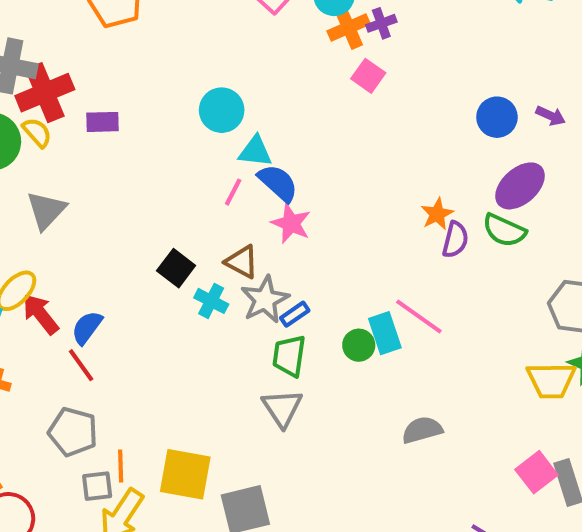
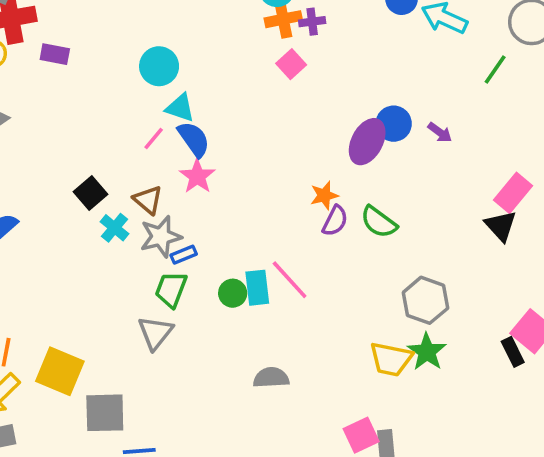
purple ellipse: (520, 186) -> (367, 142), moved, turned -33

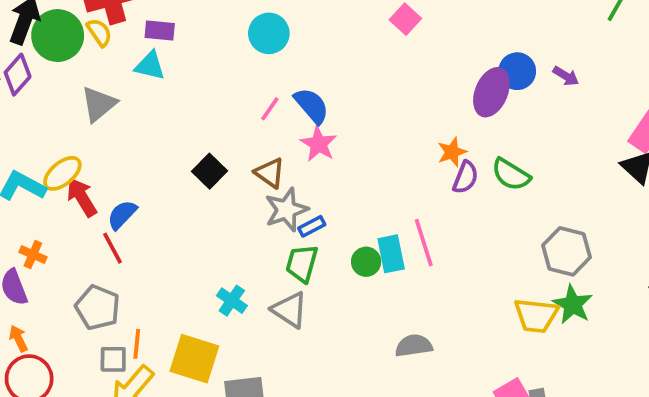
cyan triangle: (180, 108) -> (150, 66), moved
cyan cross: (115, 228) -> (232, 301), moved
pink line: (290, 280) -> (424, 243), turned 30
gray triangle: (155, 333) -> (290, 310), turned -30

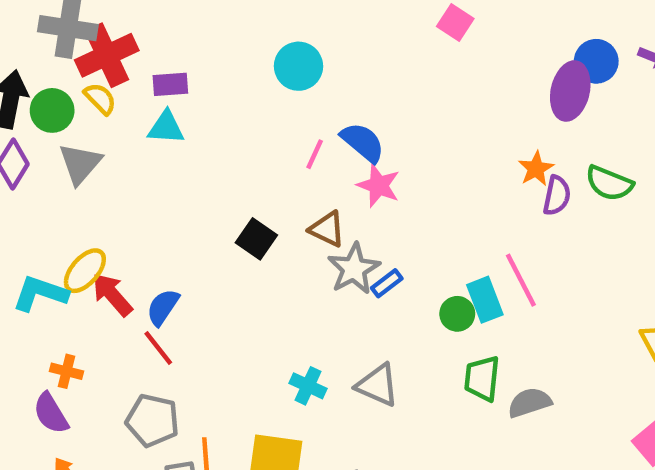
green circle: (58, 36) -> (52, 110), size x0.7
gray triangle: (99, 104) -> (80, 164), moved
green trapezoid: (302, 263) -> (482, 378), moved

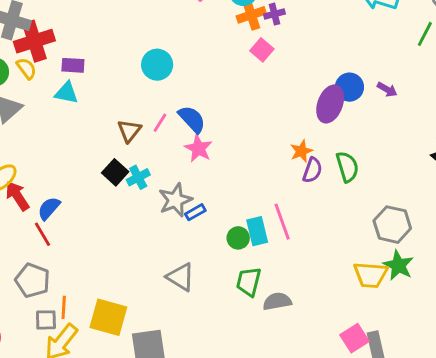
green semicircle: (609, 183) -> (347, 167), turned -136
brown triangle: (327, 229) -> (129, 131), moved, turned 35
cyan cross: (308, 386) -> (138, 177), moved, turned 30

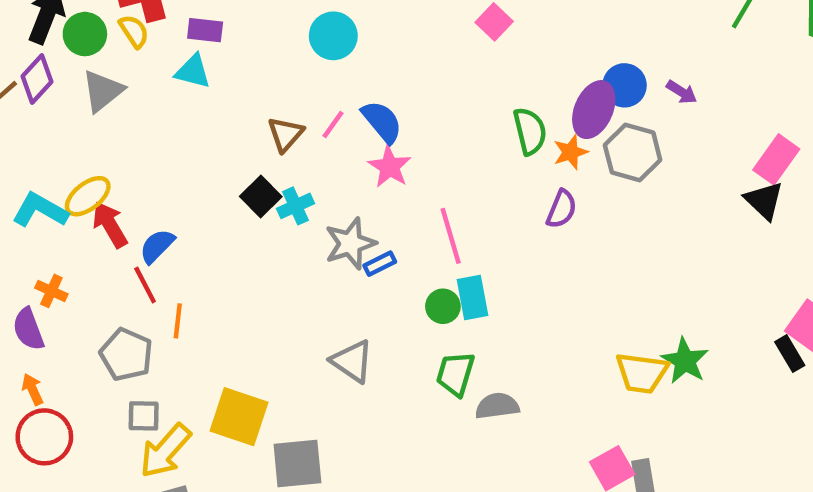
orange star: (301, 151) -> (570, 152), moved
green semicircle: (347, 167) -> (530, 131), moved
pink line: (282, 222) -> (451, 236), moved
gray hexagon: (392, 225) -> (633, 153), moved
orange line: (64, 307) -> (178, 321), moved

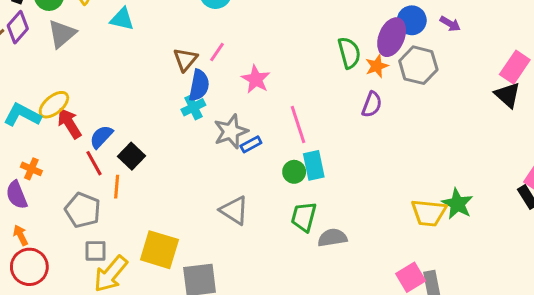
blue semicircle: (382, 122) -> (199, 85), moved, turned 52
black square: (261, 197) -> (132, 156), moved

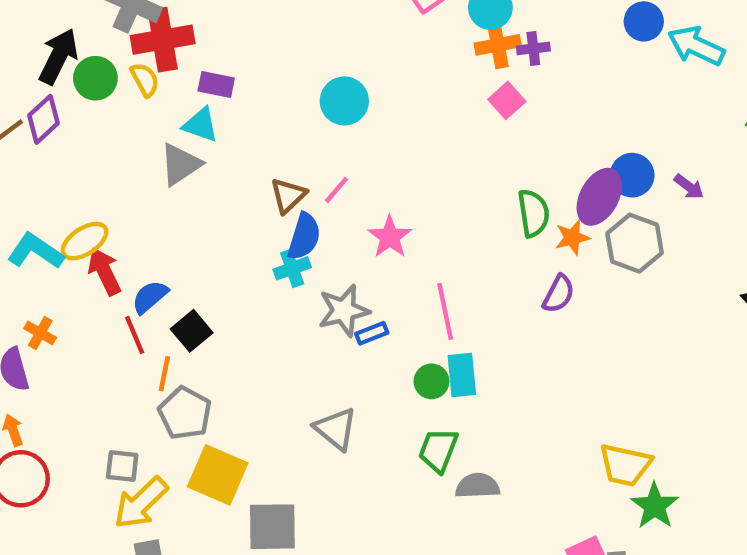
gray triangle: (62, 34) -> (181, 164), moved
green star: (457, 204) -> (655, 506), moved
gray pentagon: (83, 210) -> (185, 413), moved

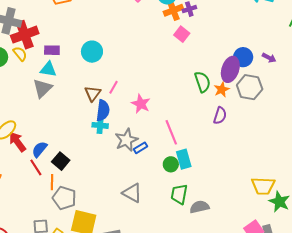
cyan circle: (344, 101) -> (92, 52), moved
cyan cross: (292, 268) -> (100, 125), turned 35

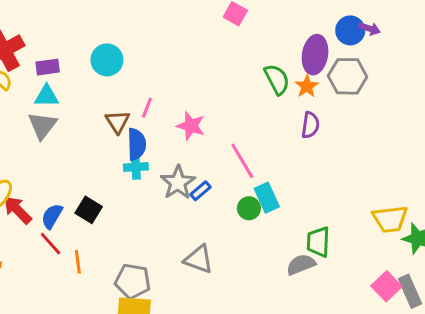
blue circle: (243, 57) -> (350, 30), moved
black square: (61, 161) -> (89, 210), moved
green trapezoid: (179, 194) -> (318, 242), moved
gray pentagon: (64, 198) -> (133, 281), moved

